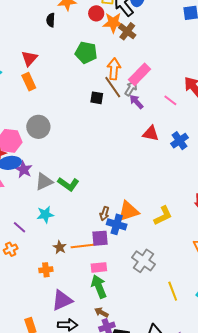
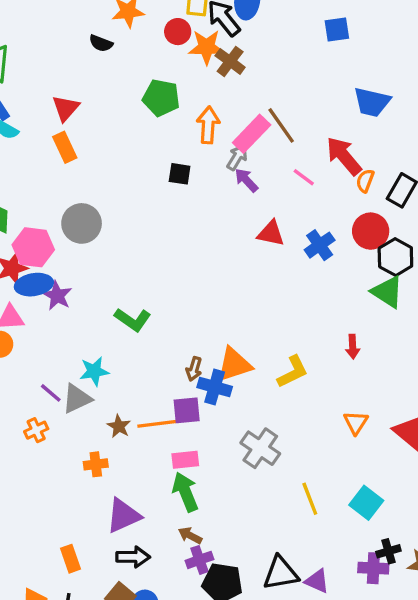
black semicircle: (51, 20) -> (101, 43), turned -72
brown line: (113, 87) -> (281, 125), moved
gray triangle: (44, 182) -> (77, 399), moved

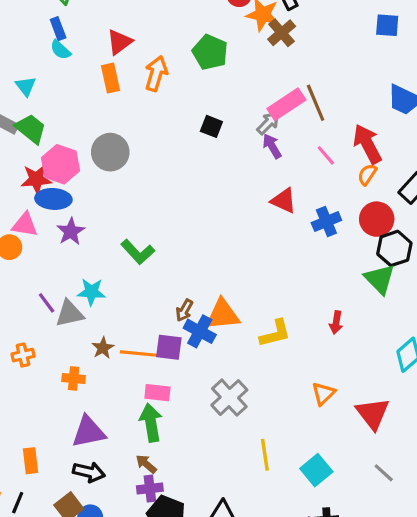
orange arrow: (208, 125) -> (156, 73), moved
orange semicircle: (365, 181) -> (367, 175), moved
purple star: (57, 296) -> (71, 231), moved
orange cross: (36, 430) -> (23, 355), moved

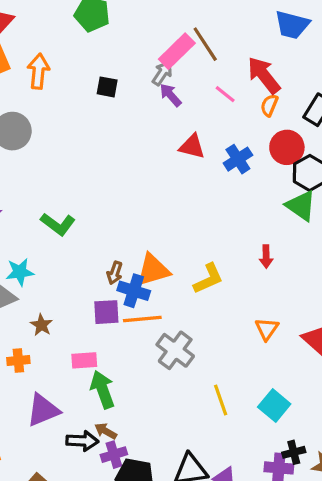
orange arrow: (156, 73) -> (38, 71), moved
orange line: (139, 354) -> (142, 319), moved
pink rectangle: (157, 393) -> (84, 360), moved
black arrow: (89, 472) -> (82, 441), moved

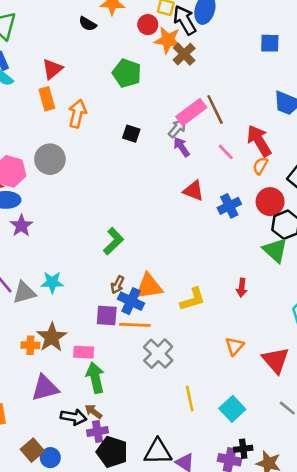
green L-shape: (58, 224) -> (113, 241), moved, turned -88
cyan star: (20, 272) -> (52, 282), moved
brown star: (41, 325) -> (52, 337), moved, size x1.6

